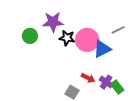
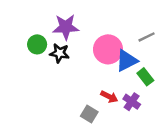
black star: (67, 38) -> (59, 53), moved
green rectangle: (117, 87) -> (145, 77), moved

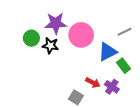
pink circle: (108, 49) -> (81, 35), moved

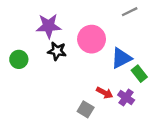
purple star: (56, 23) -> (49, 26), moved
gray line: (125, 32) -> (130, 12), moved
green circle: (31, 38) -> (19, 59), moved

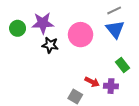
blue triangle: (121, 58) -> (115, 29), moved, turned -42
green circle: (19, 59) -> (18, 28), moved
purple cross: (126, 97) -> (111, 86), turned -32

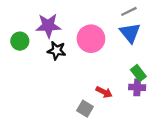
green circle: (18, 28) -> (20, 41), moved
purple cross: (111, 86) -> (137, 87), moved

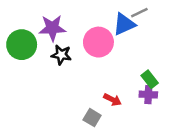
blue triangle: (130, 33) -> (124, 24), moved, turned 45
green circle: (20, 41) -> (22, 45), size x1.5

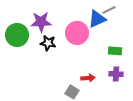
green rectangle: (150, 79) -> (115, 51), moved, turned -48
red arrow: (113, 100) -> (88, 78), turned -32

